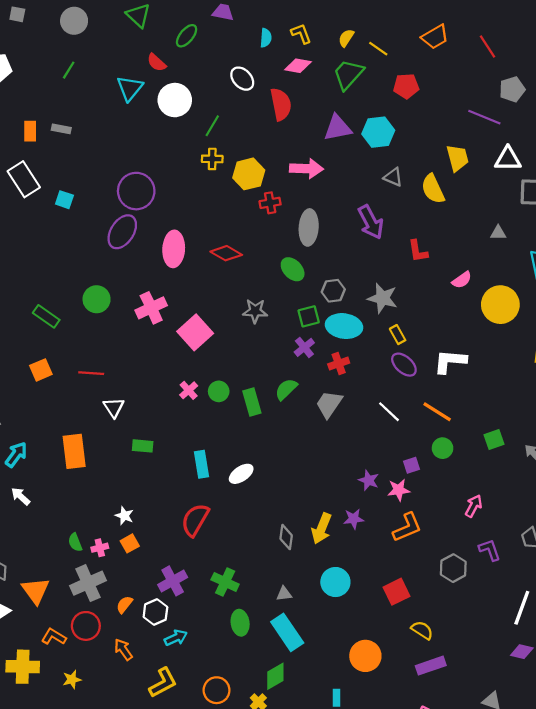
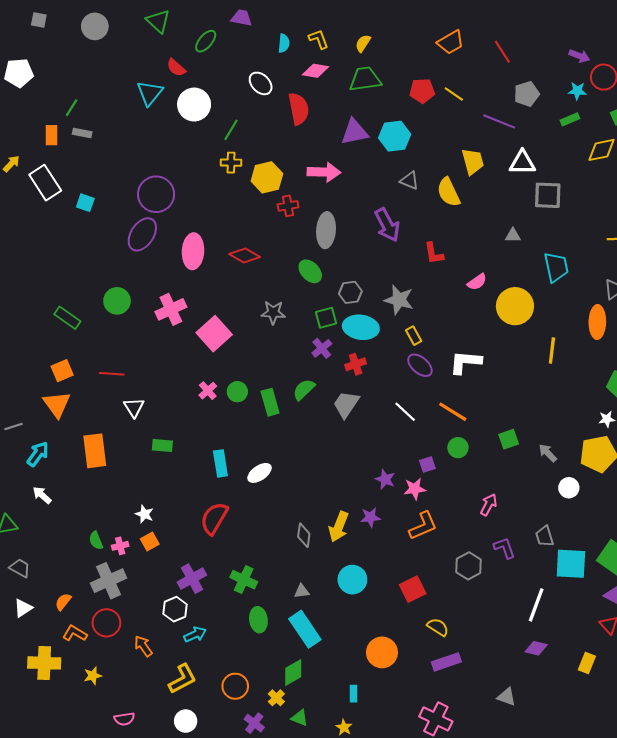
yellow line: (378, 49) -> (454, 94), moved
green line: (69, 70) -> (72, 108), moved
green trapezoid: (348, 74) -> (365, 79), turned 40
orange triangle: (36, 591) -> (57, 404), moved
orange semicircle: (124, 605) -> (63, 602), moved

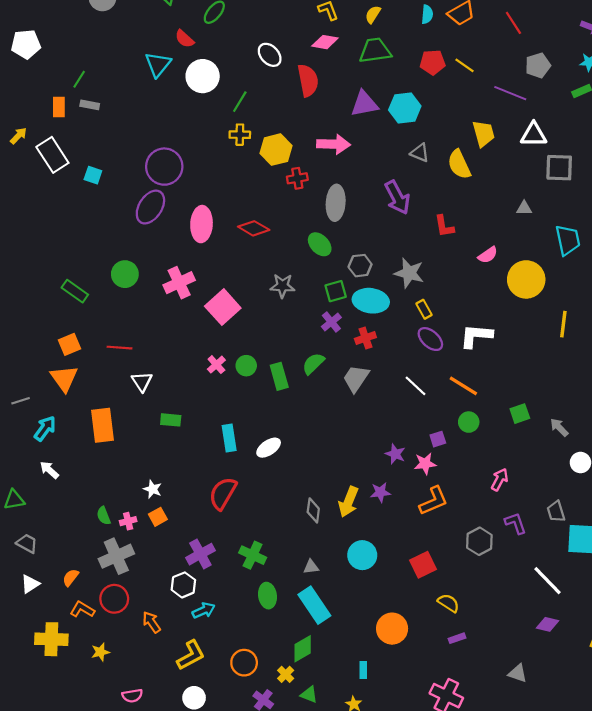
cyan semicircle: (284, 43) -> (427, 14), moved
white line: (536, 605) -> (547, 581), turned -64
purple rectangle: (446, 662) -> (457, 638), size x0.6

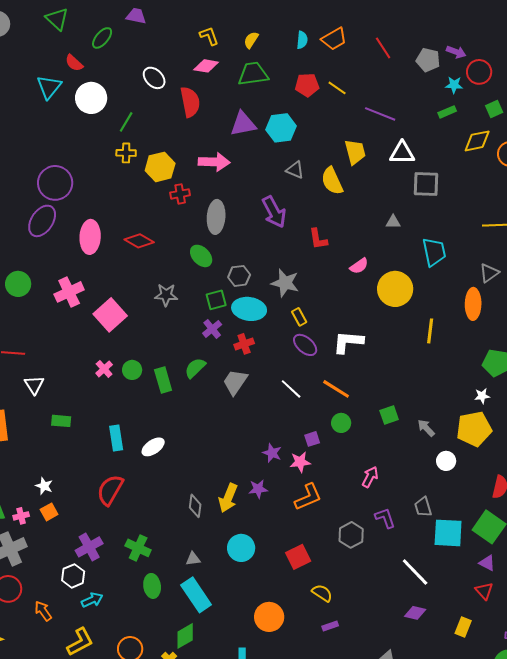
gray pentagon: (538, 65) -> (428, 60), moved, turned 30

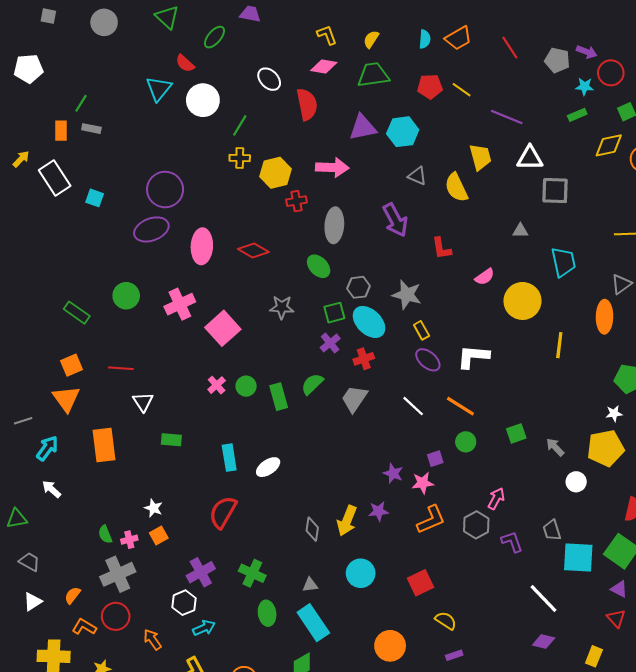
purple ellipse: (42, 221) -> (151, 229), turned 36
cyan ellipse: (249, 309) -> (369, 322), turned 36
gray hexagon: (351, 535) -> (476, 525), moved

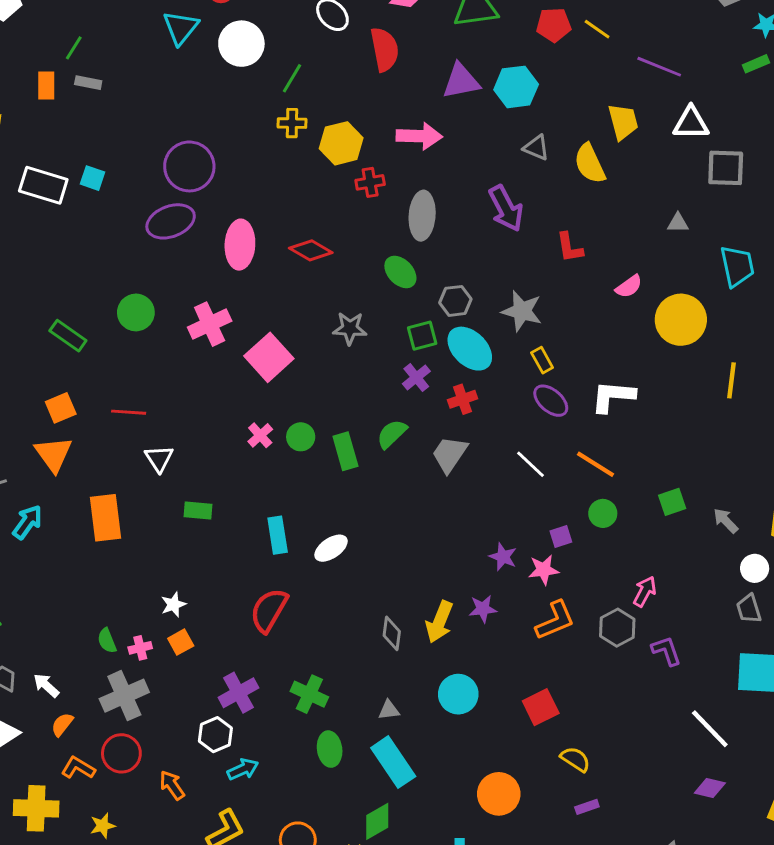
white rectangle: (55, 178) -> (43, 185), moved, turned -40
white arrow: (52, 489) -> (46, 685), moved
white star: (153, 508) -> (173, 604), turned 30
gray trapezoid: (552, 530) -> (749, 609), moved

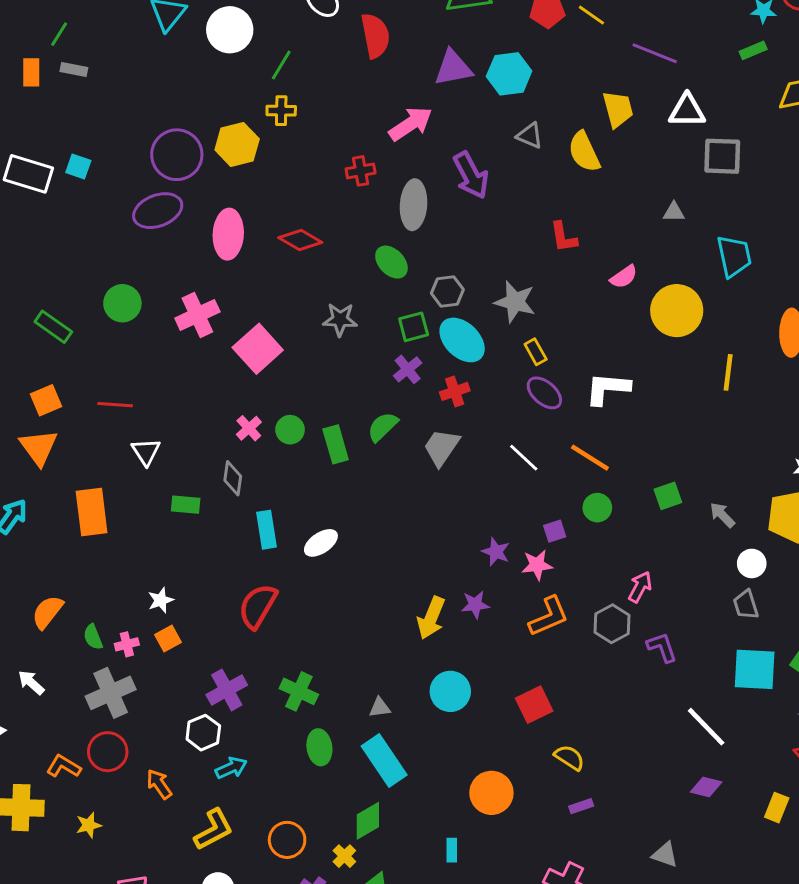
pink arrow: (419, 136) -> (411, 124), turned -36
yellow hexagon: (341, 143) -> (237, 144), moved
purple arrow: (506, 208) -> (471, 175), moved
gray diamond: (392, 633) -> (233, 478), moved
orange semicircle: (62, 724) -> (47, 612), moved, size x1.4

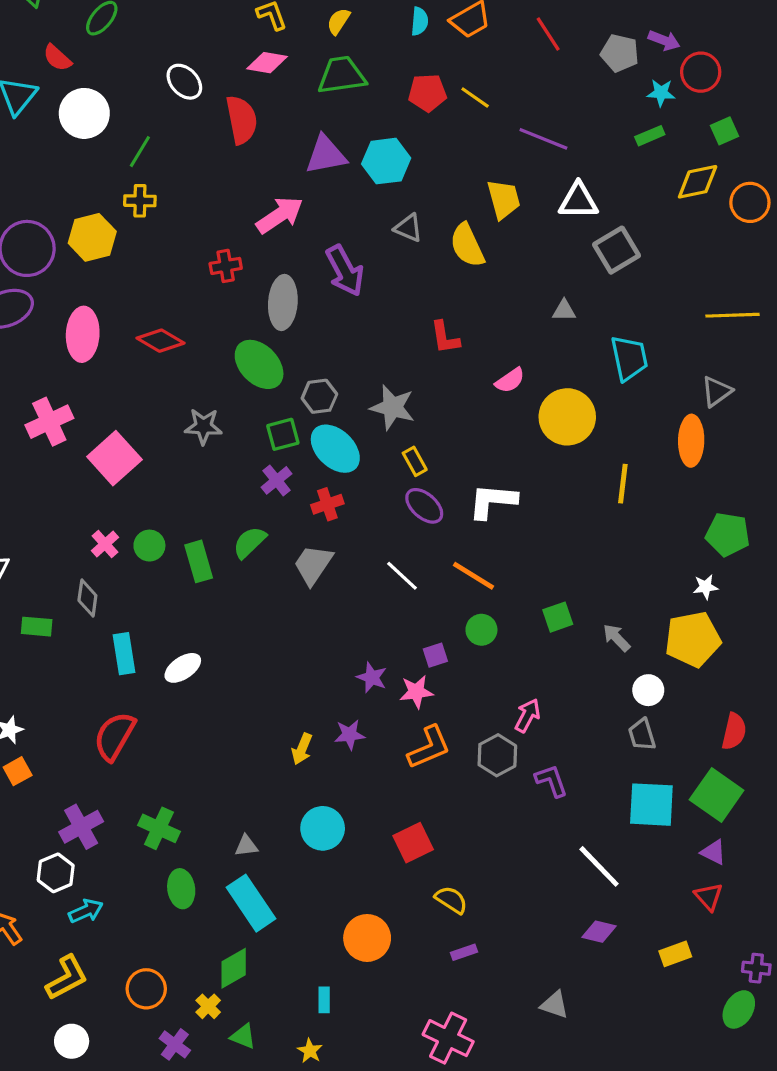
gray square: (722, 156) -> (616, 250), turned -33
green ellipse: (391, 262) -> (259, 364), size x1.4
yellow arrow: (431, 618) -> (302, 749), size x0.7
yellow rectangle: (777, 808) -> (675, 954), turned 48

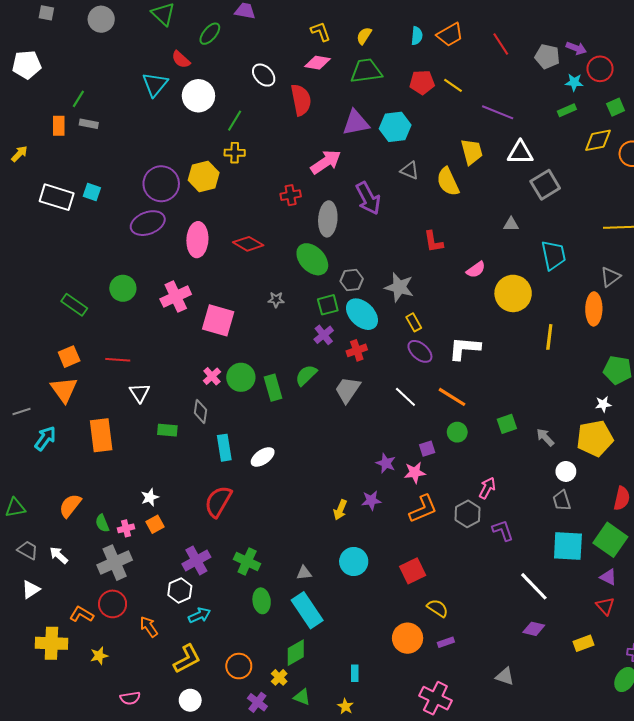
gray star: (203, 426) -> (276, 300), size x0.7
pink square: (114, 458) -> (218, 320), turned -32
green circle: (149, 546) -> (241, 377), size x1.4
orange circle: (367, 938) -> (408, 638), moved

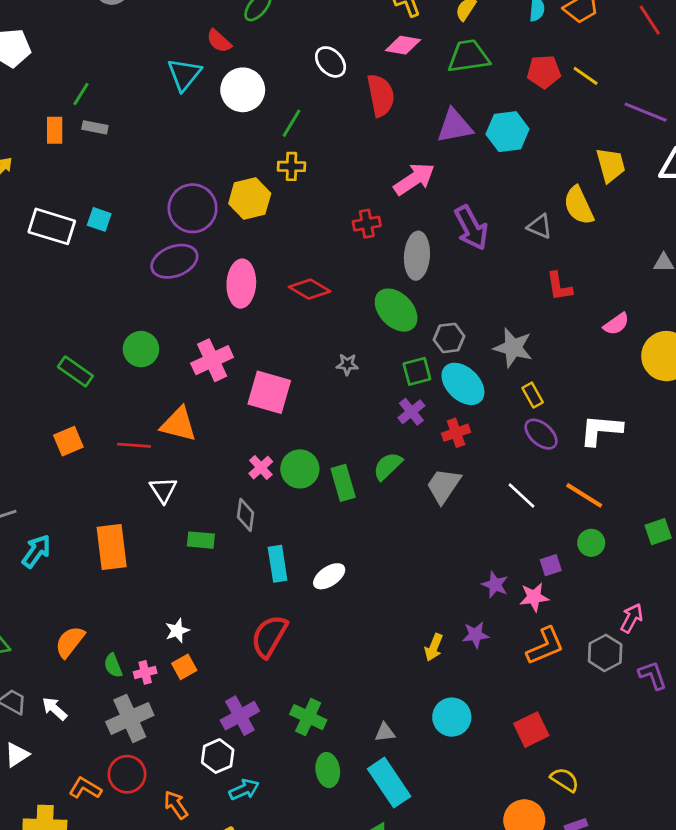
gray triangle: (410, 170) -> (540, 226), moved
orange triangle: (64, 390) -> (179, 424), moved, turned -40

